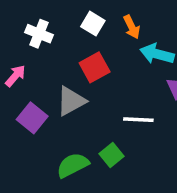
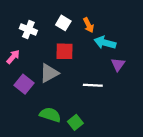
red square: (95, 67) -> (64, 51), turned 30
green square: (111, 155) -> (75, 122), moved
green semicircle: (73, 165) -> (50, 115), turned 45

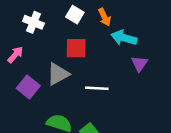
white line: (93, 85) -> (97, 88), moved

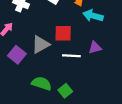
red square: (76, 48) -> (63, 33), moved
purple triangle: (139, 64) -> (95, 48), moved, turned 40

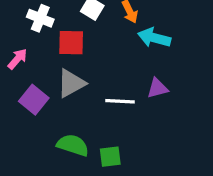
red square: (63, 33) -> (71, 43), moved
green square: (65, 91) -> (110, 157), turned 32

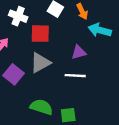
purple triangle: (157, 88) -> (79, 52), moved

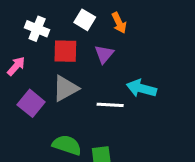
cyan arrow: (100, 30) -> (141, 88), moved
purple triangle: (79, 52) -> (104, 54), moved, turned -35

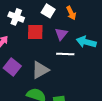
gray triangle: (65, 88) -> (40, 70), moved
cyan arrow: (141, 88) -> (86, 42), moved
white line: (110, 105) -> (65, 54), moved

